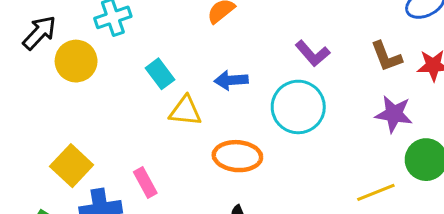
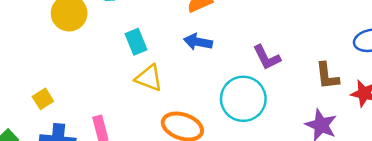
blue arrow: (231, 80) -> (198, 42), moved
yellow square: (72, 166) -> (43, 99), size x0.6

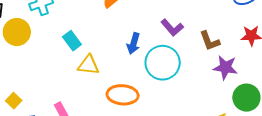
blue arrow: (198, 42) -> (134, 43), moved, turned -70
brown L-shape: (327, 76) -> (210, 41), moved

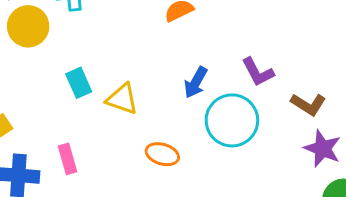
cyan rectangle: (72, 41) -> (79, 83), moved
brown L-shape: (210, 41) -> (308, 104), turned -50
orange ellipse: (123, 95) -> (162, 154), size x0.7

